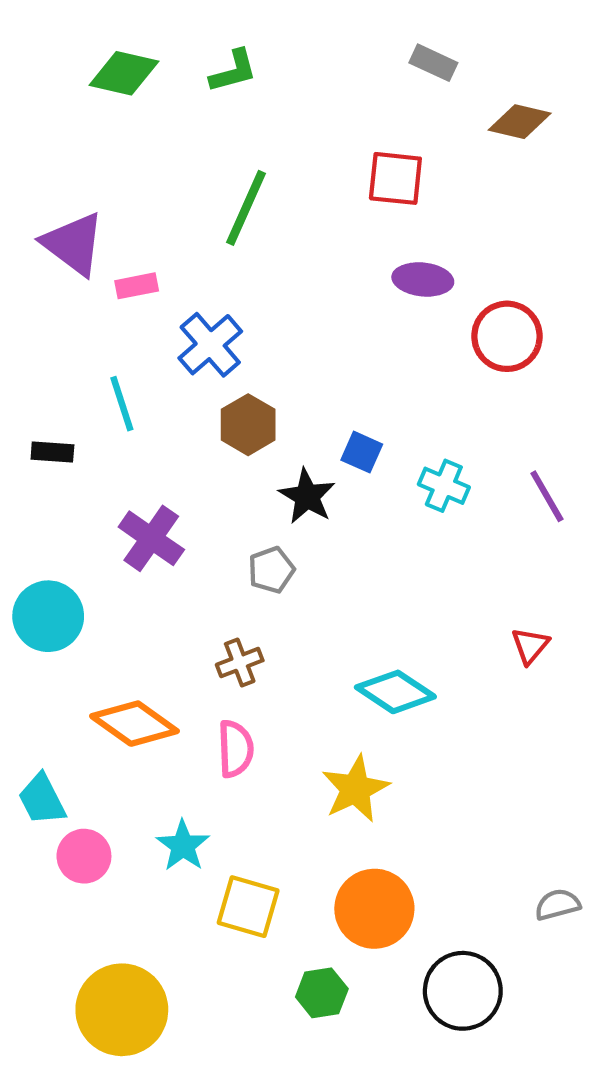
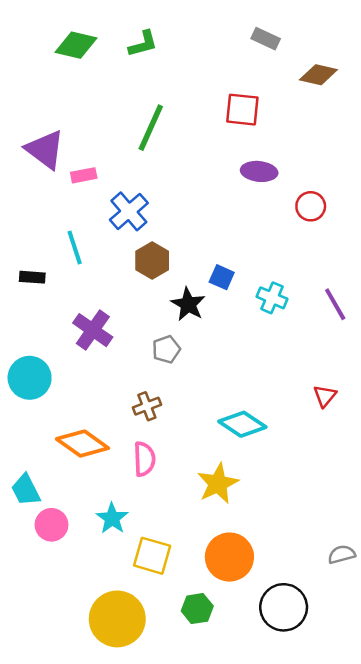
red circle: (507, 336) -> (311, 206), size x0.7
yellow circle: (122, 1010) -> (117, 619), moved

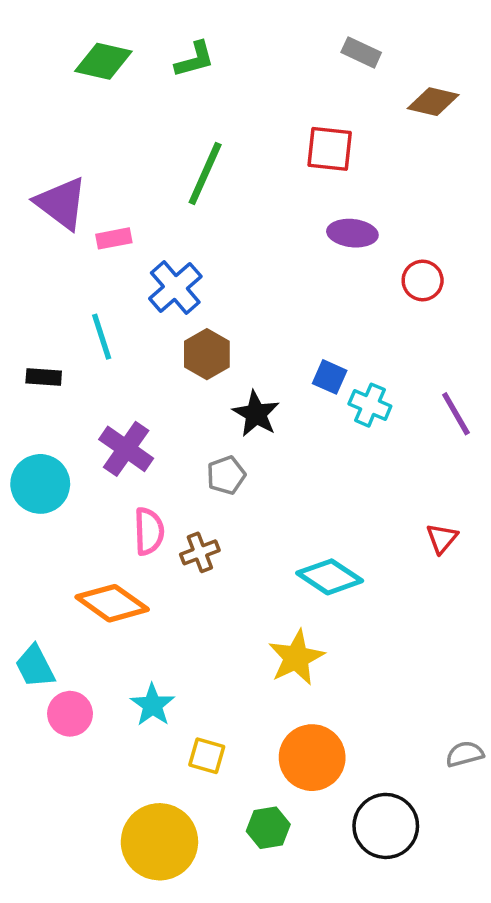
blue square: (222, 277) -> (330, 377), moved
cyan circle: (30, 378) -> (40, 484), moved
pink semicircle: (144, 459) -> (149, 531), moved
yellow square: (152, 556) -> (207, 756), size x0.7

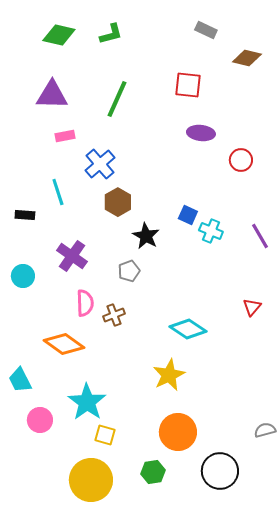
purple triangle: (61, 203) -> (52, 95), moved, turned -36
cyan circle: (40, 484) -> (23, 276), size x0.7
cyan star: (152, 705) -> (87, 402), size x1.5
pink circle: (70, 714) -> (40, 420), moved
yellow square: (207, 756) -> (105, 435), moved

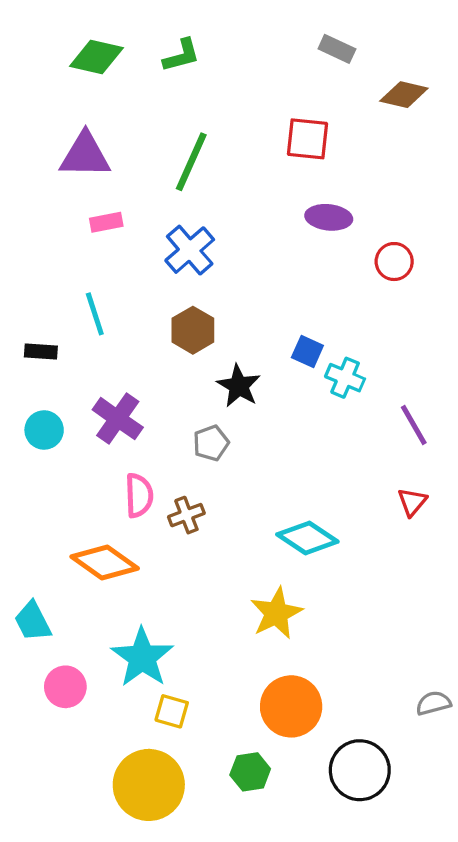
blue cross: (100, 164) -> (190, 250), moved
purple line: (260, 236) -> (414, 425), moved
cyan circle: (23, 276) -> (44, 430), moved

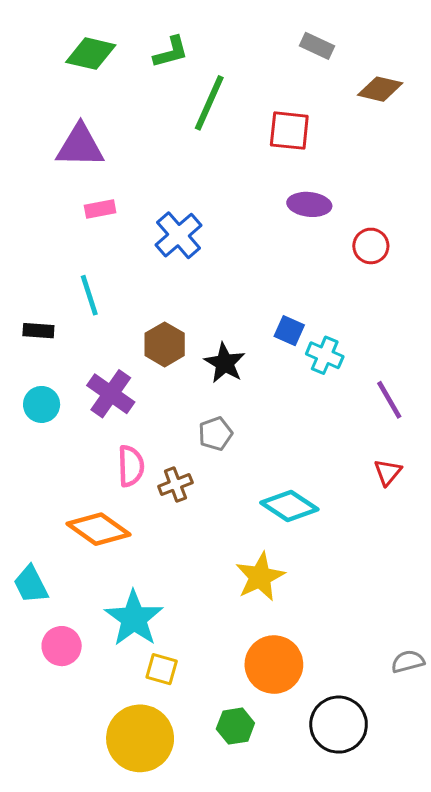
green line: (191, 162) -> (209, 103), moved
brown hexagon: (193, 330) -> (165, 344), moved
gray pentagon: (211, 443) -> (215, 434), moved

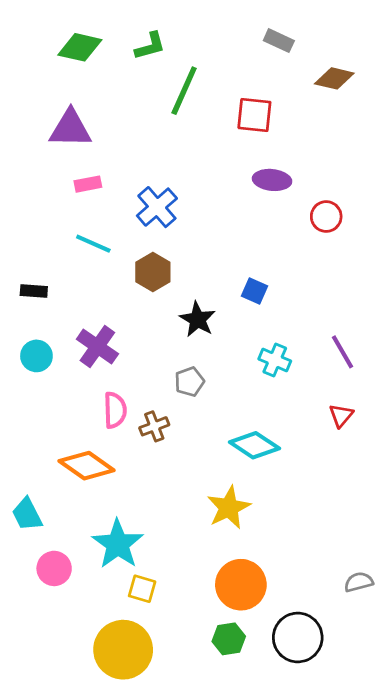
cyan line: (89, 295) -> (93, 244), moved, turned -48
brown hexagon: (165, 344) -> (153, 272), moved
cyan cross: (325, 355) -> (275, 360), moved
green hexagon: (235, 726) -> (229, 639), moved

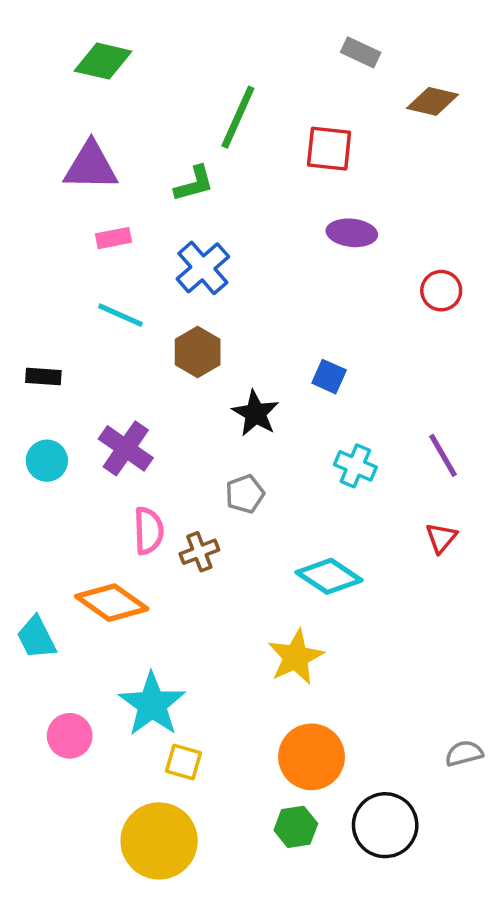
green L-shape: (150, 46) -> (194, 184), moved
red circle: (326, 217) -> (441, 291), moved
cyan trapezoid: (27, 514) -> (36, 638), moved

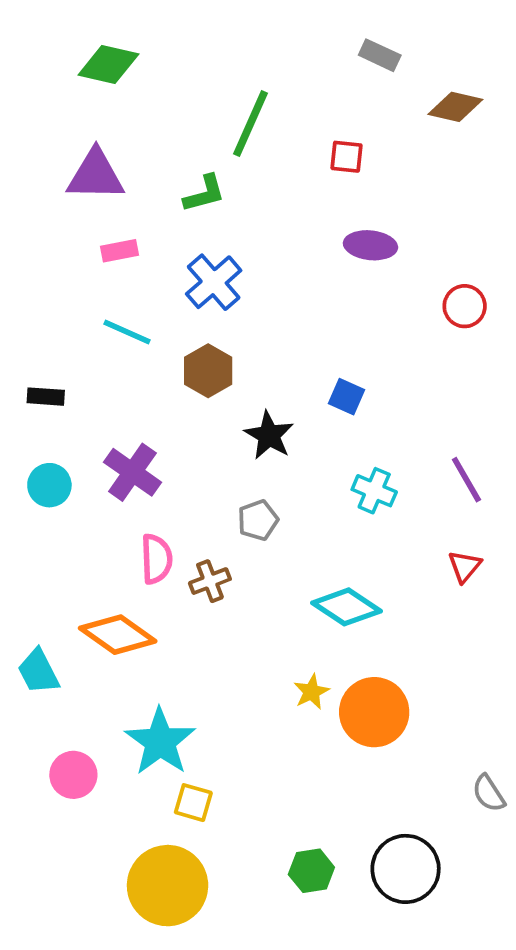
red square: (329, 149) -> (346, 157), size x0.7
yellow star: (296, 657) -> (311, 692), size x0.6
gray semicircle: (464, 753) -> (489, 793), turned -108
orange circle: (312, 757) -> (374, 712), moved

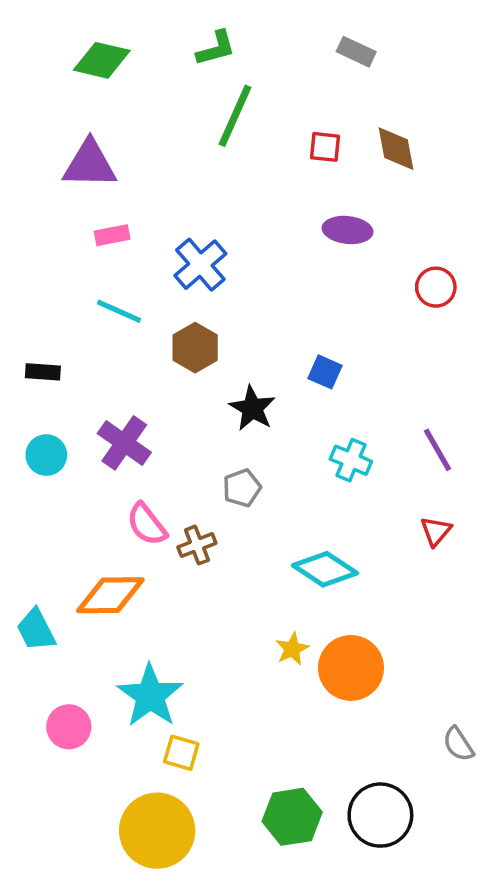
brown diamond: (455, 107) -> (396, 149), moved, turned 66
green L-shape: (204, 194) -> (216, 48), moved
pink semicircle: (156, 559) -> (147, 524), turned 144
orange diamond: (118, 635) -> (110, 595), turned -36
green hexagon: (311, 871) -> (292, 817), size x1.4

